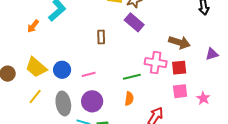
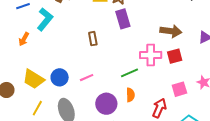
purple rectangle: (134, 22) -> (123, 19), turned 42
pink square: (180, 91) -> (179, 89), moved
purple circle: (92, 101) -> (106, 104), moved

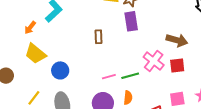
pink cross: (151, 55) -> (154, 61), turned 30
pink line: (87, 78) -> (109, 77), moved
yellow trapezoid: (34, 79) -> (35, 54), moved

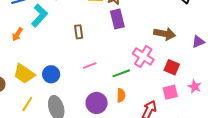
brown rectangle: (99, 37) -> (79, 32), moved
yellow trapezoid: (35, 54) -> (24, 74), moved
red square: (177, 66) -> (172, 67), moved, turned 35
pink line: (109, 77) -> (90, 65), moved

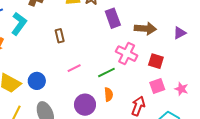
purple rectangle: (117, 19) -> (113, 18), moved
pink star: (195, 87) -> (181, 89), moved

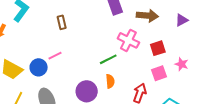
red square: (156, 61) -> (158, 48), turned -35
pink line: (74, 68) -> (55, 56), moved
pink star: (181, 89) -> (182, 64), moved

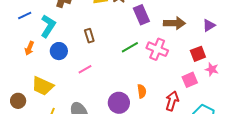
red square: (158, 48) -> (198, 54), moved
green line: (108, 59) -> (130, 47), moved
blue circle: (39, 67) -> (59, 51), moved

